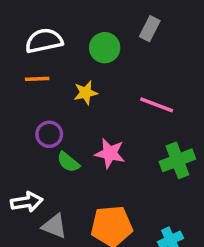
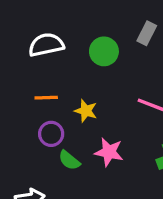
orange line: (37, 79) -> (46, 98), moved
yellow star: (86, 93) -> (86, 111), moved, turned 30

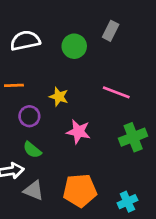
orange line: (46, 98) -> (14, 85), moved
green semicircle: (69, 160) -> (32, 150), moved

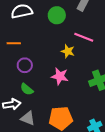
pink line: (116, 92) -> (84, 37), moved
yellow star: (59, 97) -> (68, 51), moved

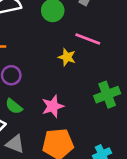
pink star: (60, 76) -> (53, 106), moved, turned -30

